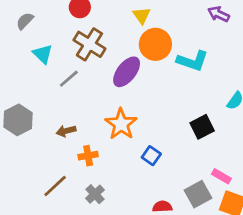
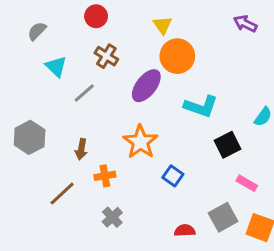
brown cross: (89, 44) -> (106, 56), size x0.7
cyan L-shape: (193, 61) -> (201, 106), moved
brown arrow: (66, 131) -> (81, 149), turned -66
pink rectangle: (221, 176) -> (247, 183), moved
brown line: (55, 186) -> (62, 194), moved

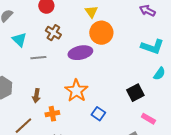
purple ellipse: (146, 86) -> (80, 53), turned 40
gray line: (84, 93) -> (38, 58), turned 35
cyan L-shape: (201, 106) -> (152, 47), moved

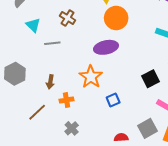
purple ellipse: (80, 53) -> (106, 47), moved
blue square: (98, 114) -> (113, 100), turned 32

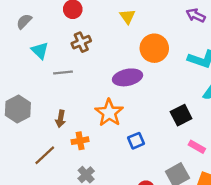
brown cross: (68, 18) -> (81, 42), turned 35
orange circle: (116, 18) -> (154, 48), moved

